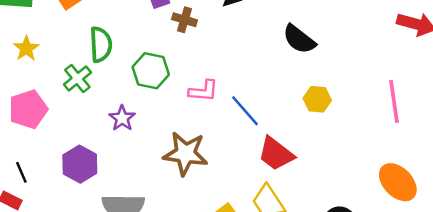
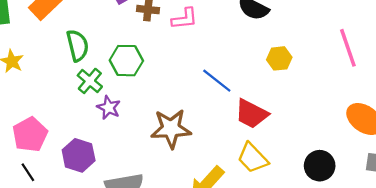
green cross: (77, 78) -> (90, 81), moved
pink L-shape: (203, 91) -> (185, 19), moved
pink pentagon: (28, 109) -> (30, 134), moved

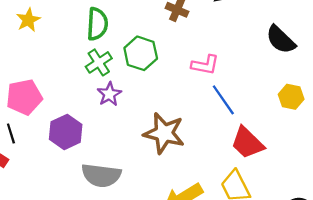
pink L-shape: (185, 19) -> (205, 65), moved

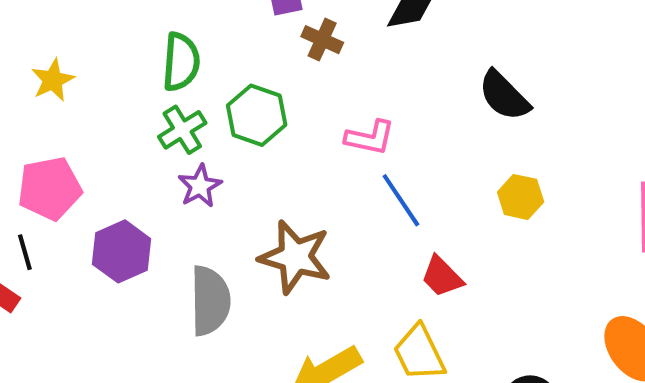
yellow star: (28, 20) -> (53, 80), moved
red trapezoid: (247, 143) -> (442, 277), size x0.7
gray semicircle: (101, 175) -> (210, 301), moved, turned -99

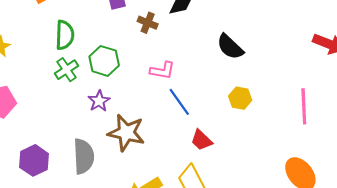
brown cross: (322, 40) -> (148, 23), moved
purple star: (200, 186) -> (99, 101), moved
purple hexagon: (122, 251) -> (34, 160), moved

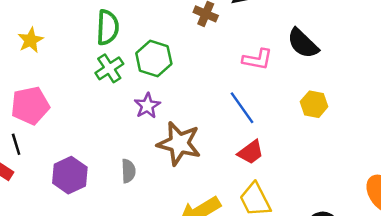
pink L-shape: (162, 70) -> (257, 59), moved
red trapezoid: (201, 140) -> (251, 152), moved, turned -80
gray semicircle: (84, 156) -> (128, 171), size x0.6

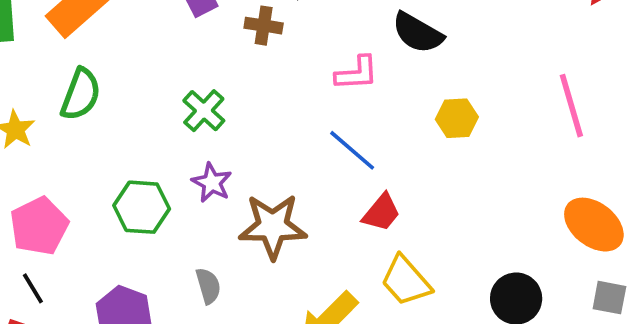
green semicircle: (108, 27) -> (81, 94), moved, turned 32
green hexagon: (154, 59) -> (142, 207), moved
green cross: (109, 68) -> (204, 111), moved

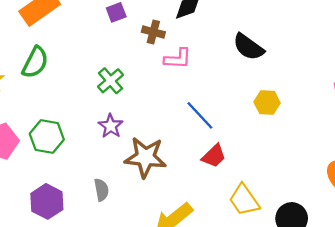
pink L-shape: (357, 73) -> (178, 59), moved
green hexagon: (142, 207) -> (47, 137), moved
yellow trapezoid: (406, 281) -> (244, 200), moved

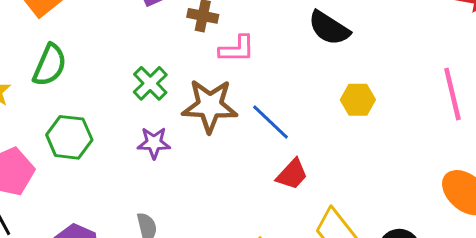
purple star: (111, 126) -> (154, 143), turned -30
green hexagon: (47, 137) -> (69, 137), moved
brown star: (145, 157) -> (210, 106), moved

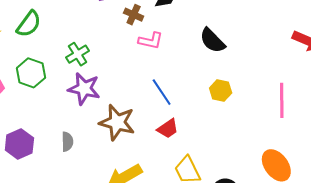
green cross: (150, 83) -> (78, 54), moved
brown star: (210, 106) -> (117, 122), moved
purple star: (154, 143) -> (84, 89), size x1.5

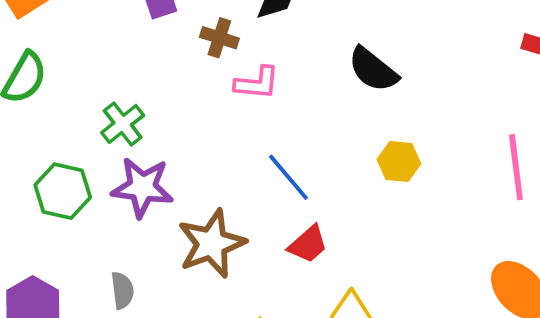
green hexagon: (31, 73) -> (63, 191), moved
brown star: (117, 122) -> (212, 244), turned -30

